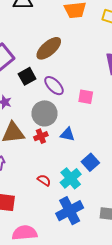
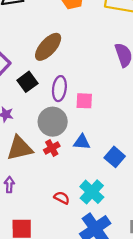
purple ellipse: (54, 86) -> (59, 89), turned 60
pink square: (86, 97) -> (84, 101), moved
blue square: (90, 162) -> (115, 157), moved

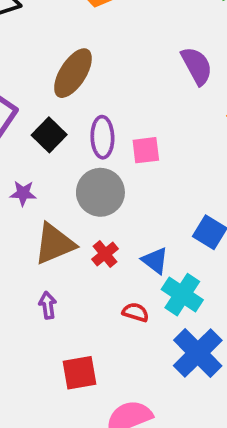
blue triangle: (82, 142) -> (155, 260), moved, turned 42
red cross: (52, 148) -> (105, 254), moved

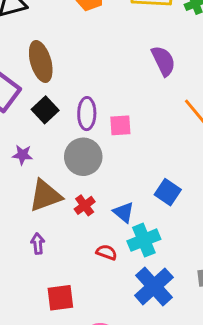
brown ellipse: (73, 73) -> (41, 61), moved, turned -51
cyan cross: (182, 295) -> (144, 240), turned 32

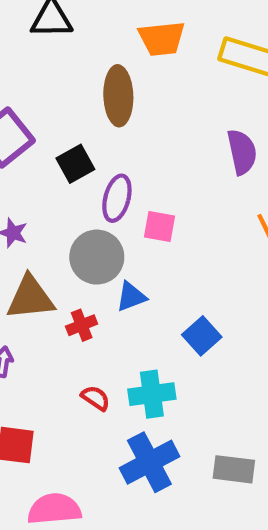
brown ellipse: (41, 61) -> (118, 96), moved
black square: (45, 110) -> (75, 164), moved
blue triangle: (124, 212) -> (131, 297), moved, turned 45

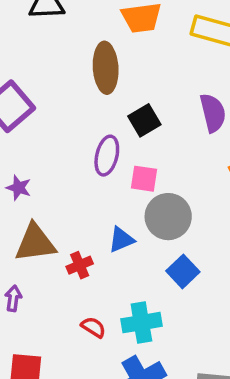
black square: (75, 164) -> (144, 120), moved
gray circle: (97, 257) -> (168, 217), moved

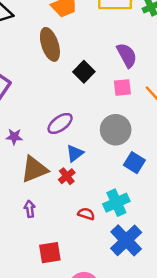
purple ellipse: (107, 156) -> (60, 123), moved, turned 55
pink square: (144, 179) -> (122, 87), moved
blue triangle: (121, 240) -> (75, 153), moved

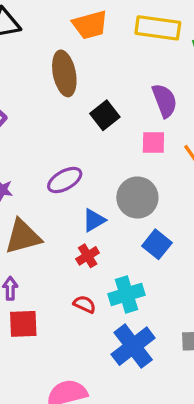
blue triangle: (75, 153) -> (94, 220), moved
red cross: (67, 176) -> (88, 256), moved
red square: (50, 253) -> (23, 324), moved

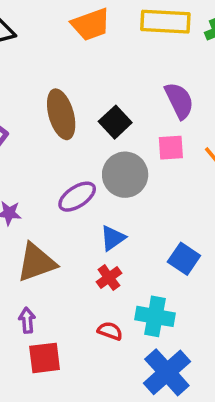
brown ellipse: (64, 73) -> (61, 114), moved
gray circle: (137, 198) -> (125, 175), moved
cyan cross: (126, 294) -> (155, 316), turned 32

